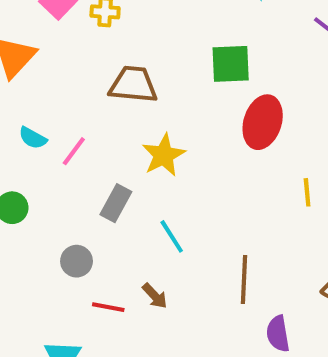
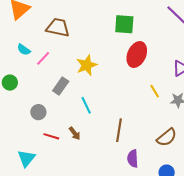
brown trapezoid: (133, 85) -> (58, 28), moved
yellow line: (307, 192) -> (155, 91), turned -32

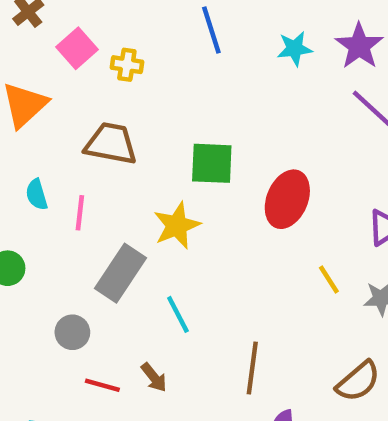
green square: (124, 24) -> (212, 163), moved
cyan semicircle: (24, 50) -> (37, 195), turned 40
pink line: (43, 58) -> (80, 213), turned -35
gray rectangle: (61, 86) -> (121, 273), size x1.4

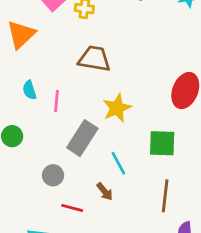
brown trapezoid: (111, 144) -> (94, 59), moved
green square: (212, 163) -> (162, 143), moved
brown arrow: (154, 377) -> (105, 192), moved

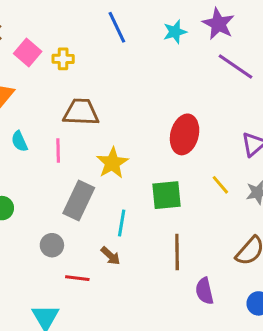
cyan semicircle: (29, 90) -> (19, 141), moved
pink line: (57, 101) -> (58, 150), moved
cyan line: (118, 163) -> (122, 223), turned 45

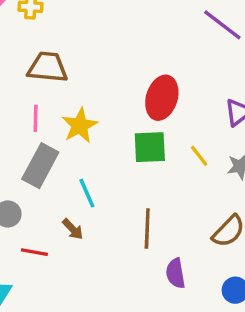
pink line: (58, 150) -> (36, 118), moved
green square: (167, 195) -> (150, 147), moved
cyan line: (122, 223) -> (87, 193), turned -36

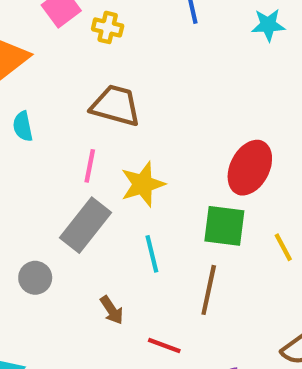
cyan line: (87, 193) -> (152, 254), moved
brown line: (147, 228) -> (209, 290), moved
red line: (34, 252) -> (164, 346), moved

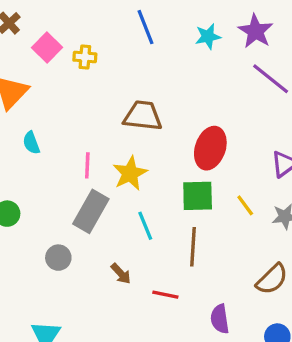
brown trapezoid: (116, 106) -> (143, 116), moved

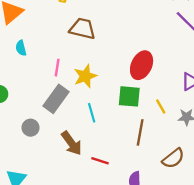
brown trapezoid: (143, 116) -> (82, 29), moved
brown line: (193, 247) -> (140, 132), moved
brown arrow: (121, 274) -> (72, 143), size x1.6

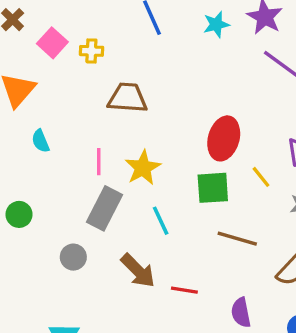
yellow line: (161, 107) -> (261, 177), moved
brown line: (140, 132) -> (237, 239), turned -75

